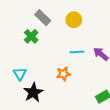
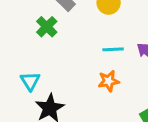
orange star: (63, 74) -> (109, 81), moved

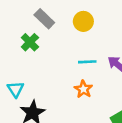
orange star: (109, 81) -> (83, 89), turned -30

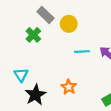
yellow circle: (83, 21) -> (69, 24), moved
orange star: (83, 89) -> (69, 87), moved

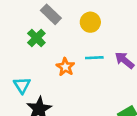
yellow circle: (69, 24) -> (90, 22), moved
orange star: (69, 87) -> (65, 67), moved

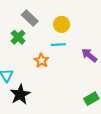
cyan line: (94, 58) -> (58, 45), moved

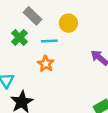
cyan line: (58, 45) -> (49, 41), moved

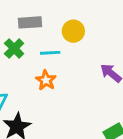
gray rectangle: (33, 16) -> (30, 22), turned -48

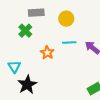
cyan line: (50, 53) -> (69, 43), moved

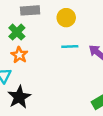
orange star: (47, 53) -> (19, 55), moved

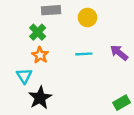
cyan line: (70, 47) -> (84, 54), moved

